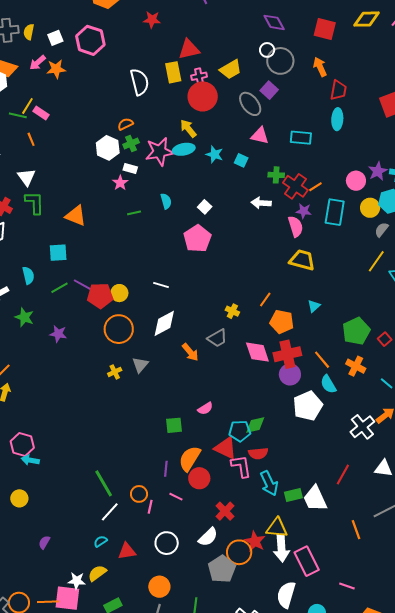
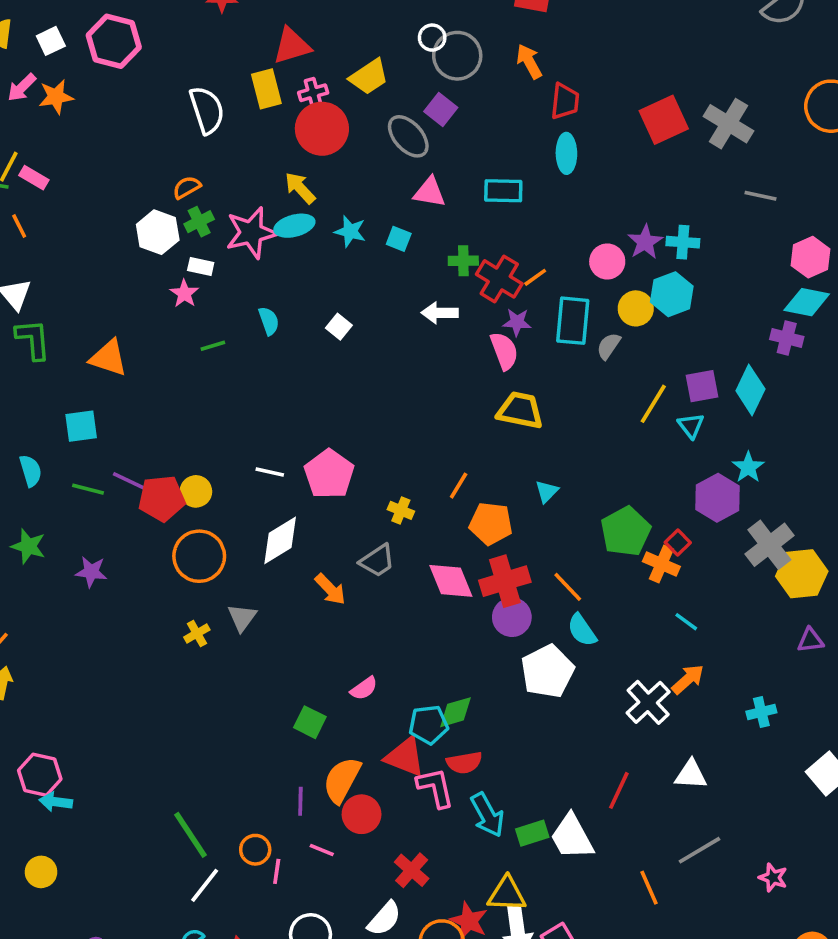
gray semicircle: (382, 230) -> (609, 346), moved
pink pentagon: (197, 238) -> (329, 474), moved
green line: (60, 288) -> (88, 489), turned 48
orange cross: (356, 366) -> (661, 564), moved
green square: (174, 425) -> (310, 722), turned 36

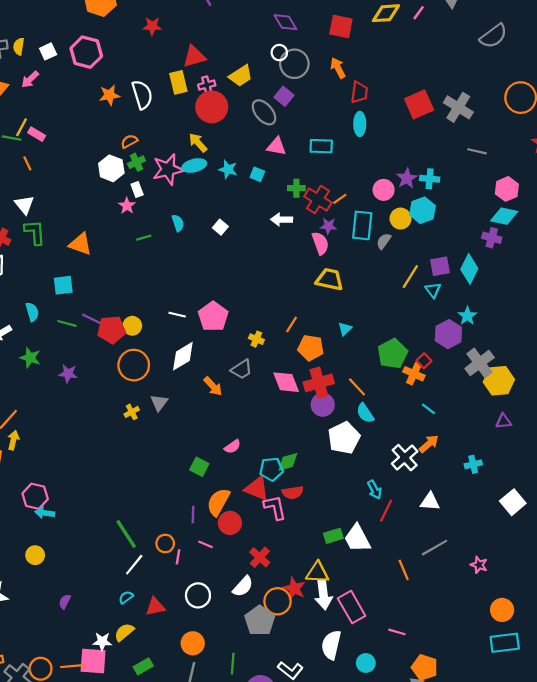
orange star: (56, 97) -> (109, 95), moved
white rectangle: (201, 267) -> (137, 189), turned 56
cyan arrow: (487, 815) -> (375, 490), moved, size x0.7

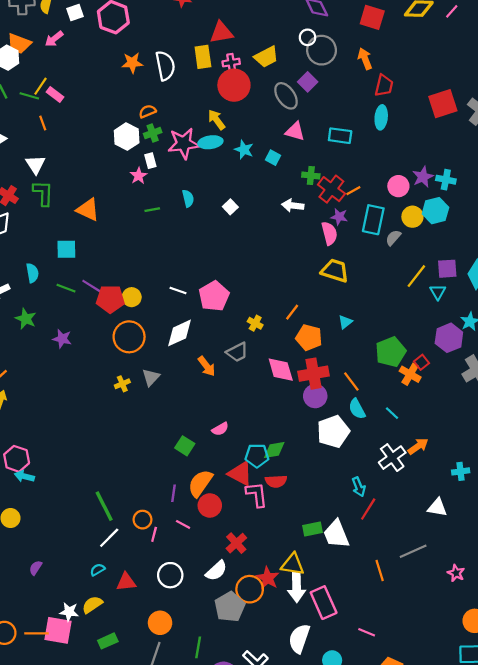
cyan line: (428, 409) -> (392, 413), moved
white triangle: (430, 502) -> (437, 507), moved

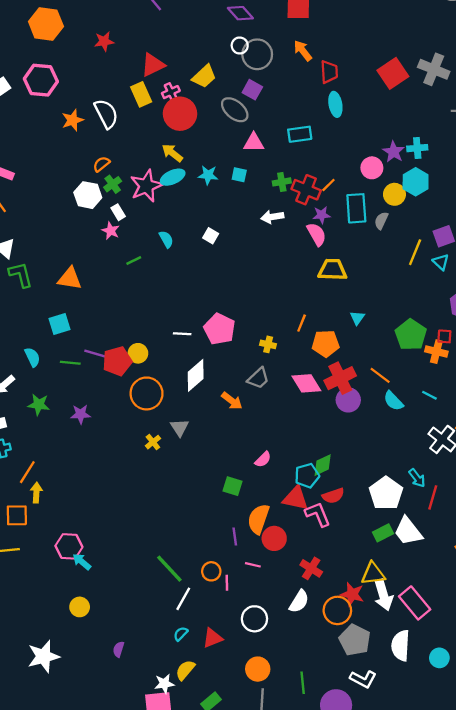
red square: (422, 362) -> (444, 336), turned -32
white pentagon: (333, 432) -> (386, 493), moved
cyan arrow: (24, 476) -> (82, 562), turned 42
gray pentagon: (230, 607) -> (355, 640), moved

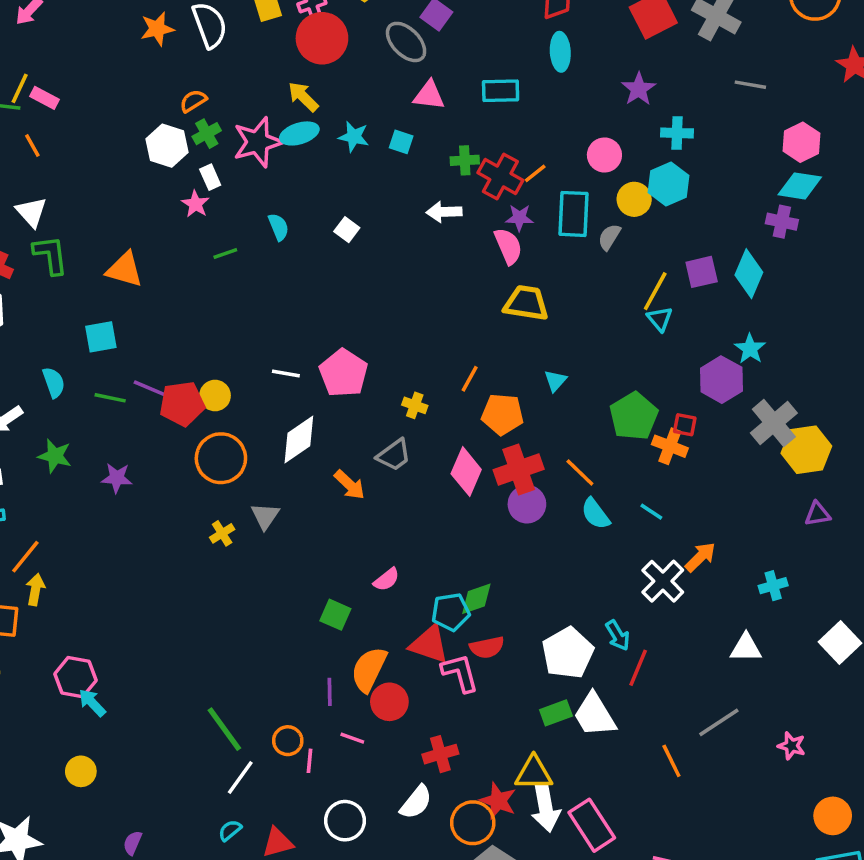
purple star: (394, 152) -> (639, 89), moved
cyan triangle: (441, 262) -> (660, 319), moved
pink diamond: (306, 383) -> (466, 472), turned 48
red cross: (311, 568) -> (440, 754), turned 35

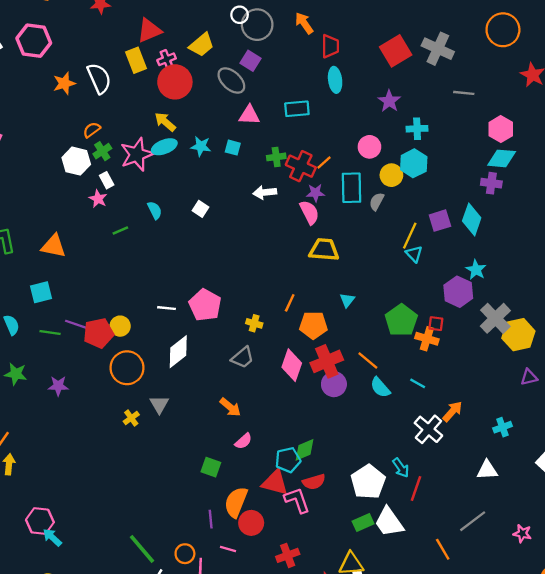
orange arrow: (350, 485) -> (230, 407), moved

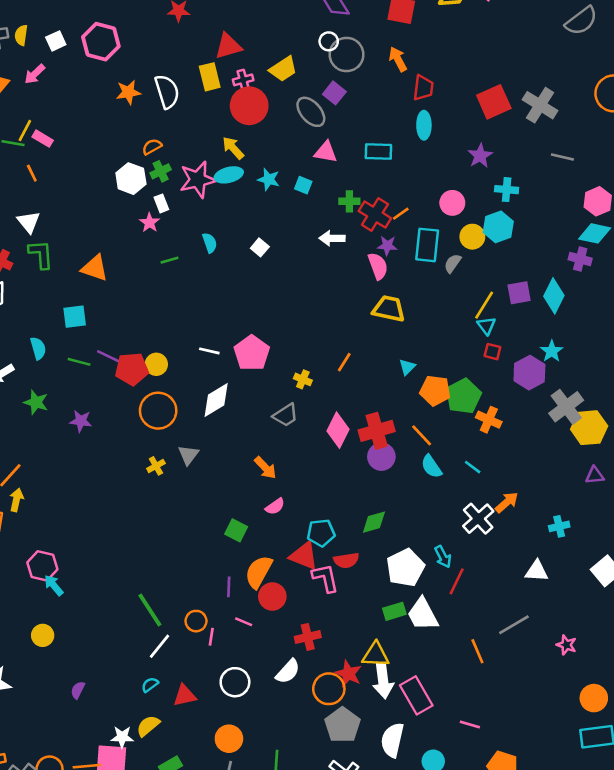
red square: (436, 324) -> (492, 352), moved
orange pentagon: (313, 325) -> (435, 391), moved
green diamond: (305, 450) -> (374, 522), moved

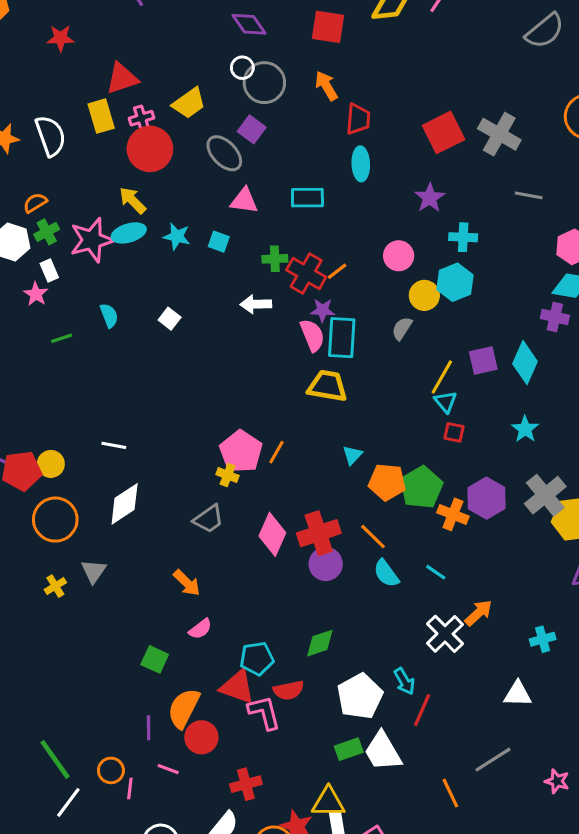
cyan rectangle: (427, 245) -> (342, 338), moved
pink pentagon: (252, 353) -> (241, 452), moved
purple hexagon: (529, 373) -> (487, 498), moved

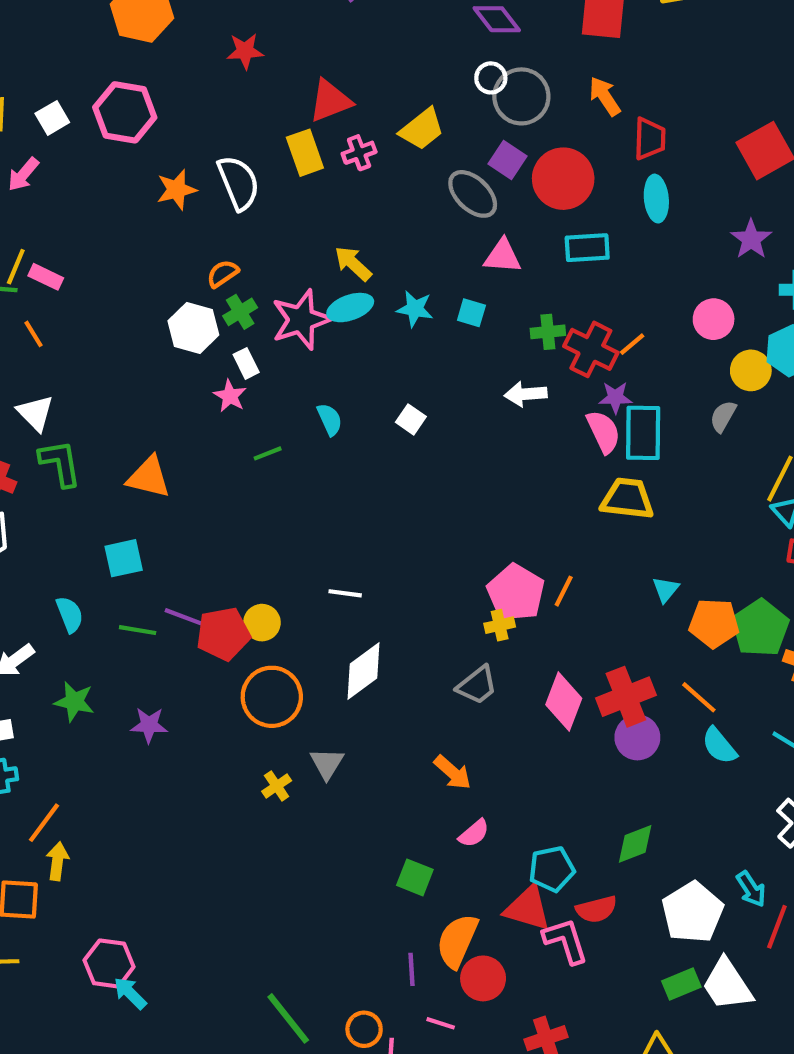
red circle: (150, 149) -> (563, 179), moved
yellow cross: (228, 475) -> (500, 625), turned -30

